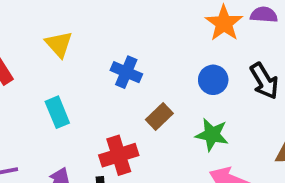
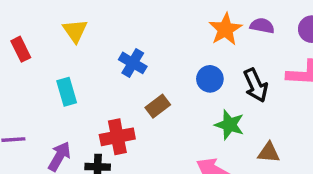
green star: (212, 135) -> (229, 125), moved

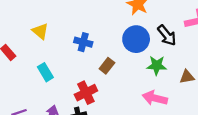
blue circle: (210, 79) -> (136, 39), size x1.5

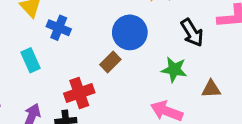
blue circle: (136, 39) -> (130, 32), moved
blue cross: (83, 42) -> (59, 28), moved

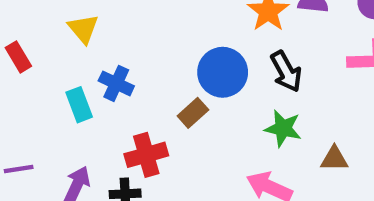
blue cross: (59, 28) -> (116, 83), moved
black arrow: (192, 33) -> (286, 71), moved

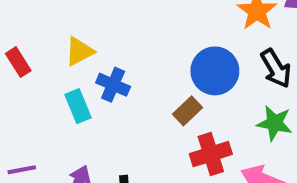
yellow triangle: (83, 29) -> (79, 51), moved, turned 44
red cross: (146, 155) -> (211, 154), moved

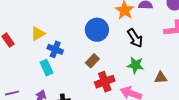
blue circle: (215, 71) -> (97, 30), moved
cyan rectangle: (78, 106) -> (47, 68), moved

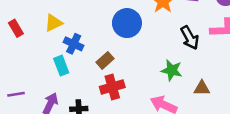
black arrow: (135, 38) -> (190, 38), moved
brown rectangle: (92, 61) -> (105, 60), moved
red cross: (105, 82) -> (112, 87), moved

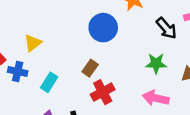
blue cross: (74, 44) -> (18, 71), moved
cyan rectangle: (61, 66) -> (49, 82), turned 66

